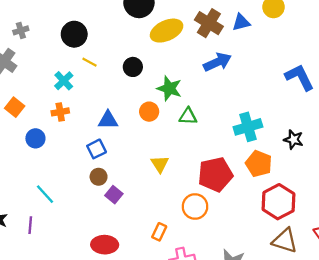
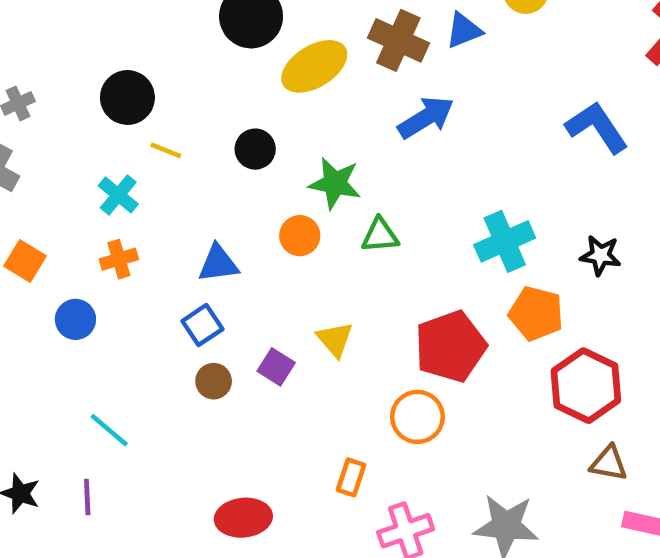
purple square: (114, 195) -> (276, 367), moved
brown triangle: (285, 241) -> (609, 463), size x0.7

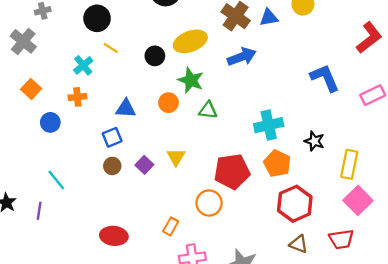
yellow ellipse: (314, 66) -> (190, 41), moved

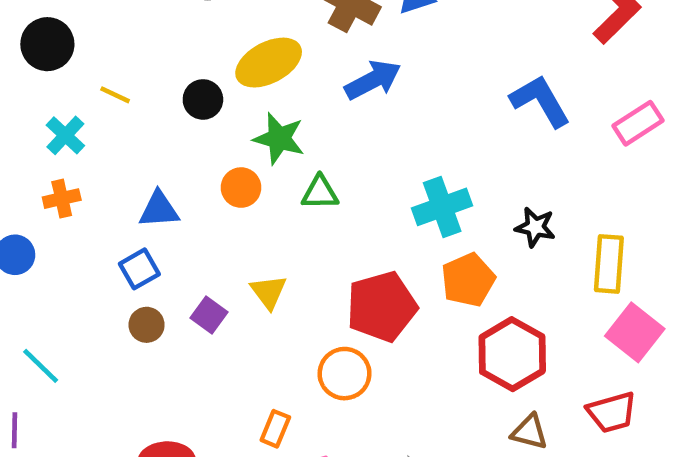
black circle: (97, 18) -> (47, 44), moved
orange pentagon: (277, 163) -> (468, 280), turned 30

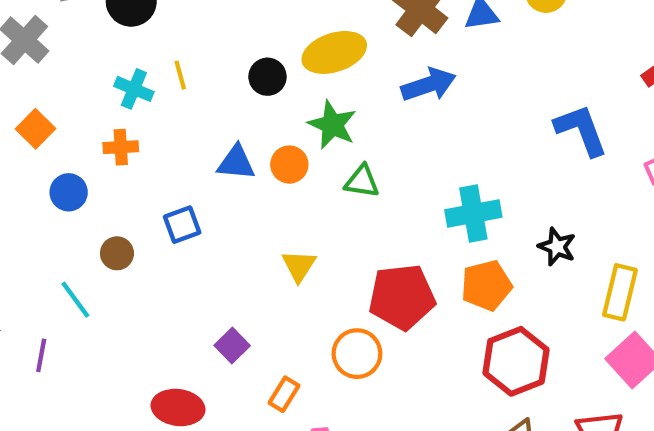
yellow line: (115, 95) -> (180, 75), moved, turned 40
cyan cross: (65, 135) -> (134, 89), turned -30
blue triangle: (159, 210) -> (236, 163), moved
purple square: (209, 315) -> (232, 346), moved
brown circle: (147, 325) -> (117, 253), moved

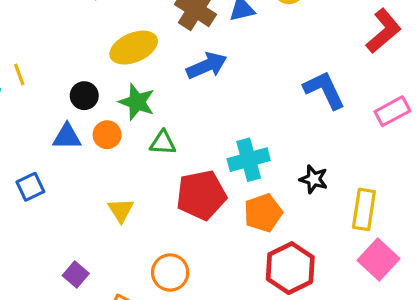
black circle: (267, 77) -> (84, 96), moved
red pentagon: (402, 297) -> (201, 195), moved

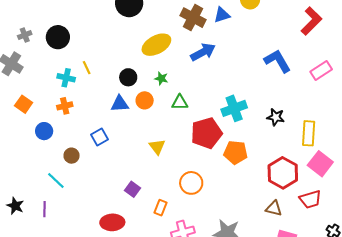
green star: (137, 102) -> (161, 78), size x0.6
orange pentagon: (263, 213) -> (236, 152), moved, turned 30
red hexagon: (290, 268) -> (283, 173), moved

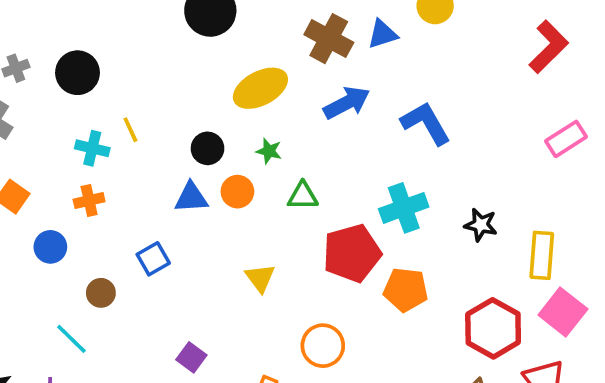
blue L-shape: (278, 61) -> (426, 123), moved
purple square: (132, 189) -> (191, 357), moved

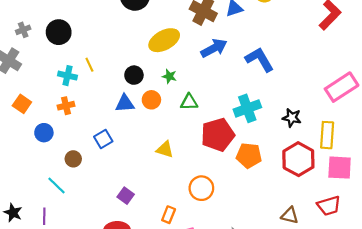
pink rectangle: (566, 139) -> (342, 87), moved, size x1.4
yellow triangle: (260, 278) -> (165, 149), turned -36
pink square: (563, 312) -> (340, 168), turned -35
red hexagon: (493, 328) -> (298, 159), moved

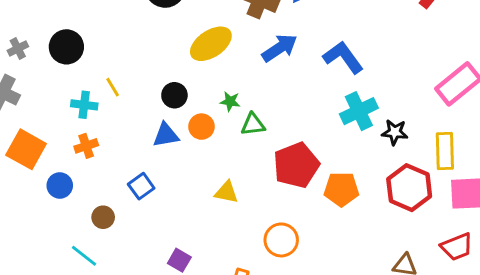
green star: (169, 76) -> (230, 101), moved
orange square: (22, 104) -> (26, 149), size x1.5
cyan cross: (247, 108) -> (359, 111), moved

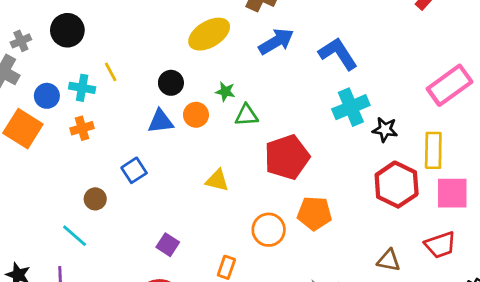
gray cross: (18, 48) -> (21, 41), moved
blue circle: (60, 185) -> (47, 96), moved
orange pentagon: (341, 189) -> (314, 213), moved

